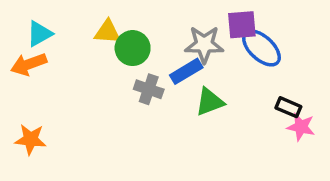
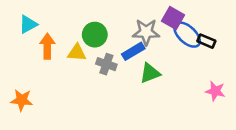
purple square: (242, 25) -> (173, 18), turned 35
yellow triangle: (107, 32) -> (77, 53), moved
orange arrow: (29, 64) -> (47, 46), moved, turned 110
black rectangle: (288, 107) -> (206, 41), moved

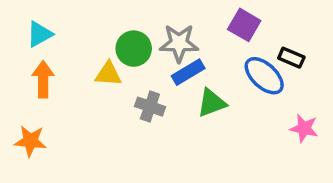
gray star: (146, 32) -> (179, 43), moved
blue ellipse: (187, 35) -> (264, 76), moved
orange arrow: (47, 46) -> (43, 79), moved
gray cross: (106, 64) -> (150, 107), moved

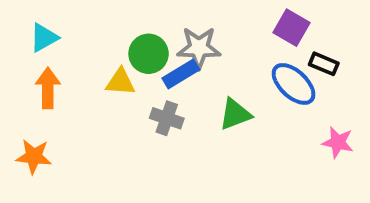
purple square: (244, 25) -> (291, 28), moved
blue rectangle: (188, 72) -> (181, 74), moved

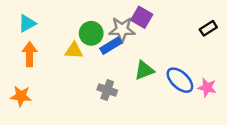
purple square: (291, 28) -> (142, 17), moved
black rectangle: (324, 64) -> (208, 28), moved, turned -56
blue ellipse: (294, 84) -> (180, 80), moved
gray cross: (167, 118) -> (107, 90), moved

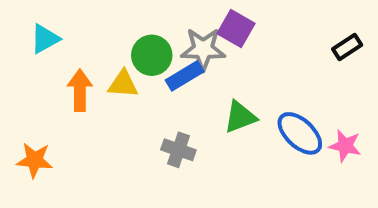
orange arrow: (30, 54) -> (80, 90), moved

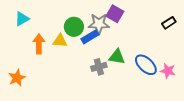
green triangle: (240, 117) -> (117, 57), turned 30
gray cross: (178, 150) -> (99, 67), moved, turned -35
orange star: (35, 160) -> (17, 78), turned -30

